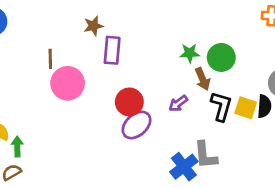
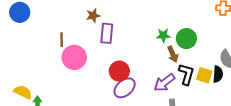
purple arrow: (178, 103) -> (164, 83), moved, size x1.5

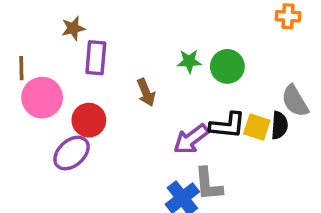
brown arrow: (173, 54) -> (146, 92), moved
red circle: (119, 71) -> (89, 120), moved
black L-shape: (186, 74) -> (227, 125), turned 80
purple ellipse: (125, 88) -> (72, 153), moved

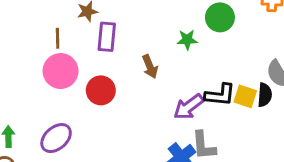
green circle: (227, 66) -> (220, 17), moved
brown line: (21, 68) -> (58, 38), moved
purple ellipse: (72, 153) -> (56, 138), moved

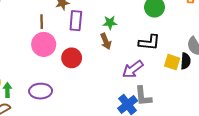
green star: (187, 40) -> (110, 23), moved
black L-shape: (220, 95) -> (149, 42), moved
purple ellipse: (56, 138) -> (41, 91), turned 40

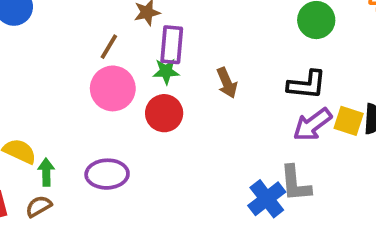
brown line: (42, 22) -> (109, 47), turned 32
green star: (110, 23) -> (166, 71), moved
purple arrow: (133, 69) -> (312, 125), moved

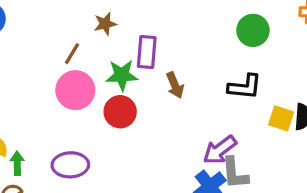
purple rectangle: (172, 45) -> (147, 52), moved
green star: (166, 71) -> (122, 75), size x1.4
purple arrow: (312, 125) -> (220, 150), moved

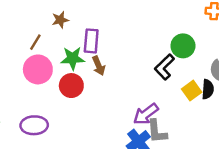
green circle: (253, 30) -> (183, 46), moved
brown arrow: (175, 85) -> (99, 66), moved
black L-shape: (245, 87) -> (164, 67), turned 130
yellow square: (281, 118) -> (192, 91), turned 36

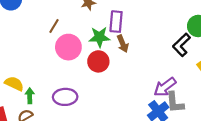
brown line: (35, 42) -> (54, 26), moved

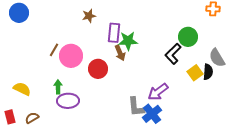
brown line: (54, 26) -> (54, 50), moved
green star: (99, 37) -> (128, 41), moved
green arrow: (30, 96) -> (58, 87), moved
gray L-shape: (175, 102) -> (136, 107), moved

